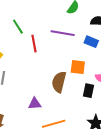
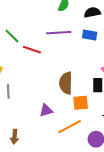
red line: (34, 44) -> (32, 50), turned -48
orange square: (78, 67) -> (81, 103), moved

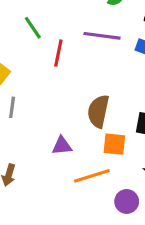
red line: (32, 50) -> (58, 53), turned 72

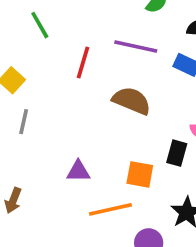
green line: (33, 28) -> (40, 25), moved
brown semicircle: (98, 111) -> (132, 101), moved, turned 96

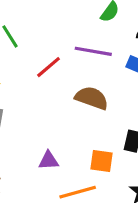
red line: (83, 63) -> (49, 67), turned 36

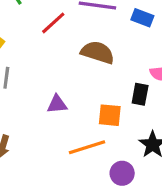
purple triangle: (49, 161) -> (57, 104), moved

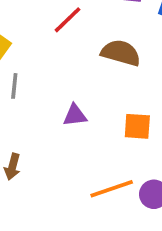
orange line: (87, 147) -> (112, 189), moved

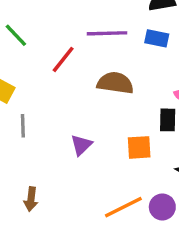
purple triangle: (75, 115) -> (81, 145), turned -30

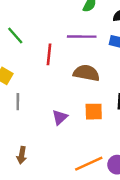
red line: (63, 59) -> (49, 54), turned -35
orange square: (139, 147) -> (94, 112), moved

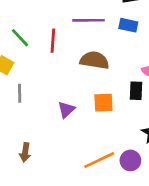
green line: (15, 35) -> (20, 38), moved

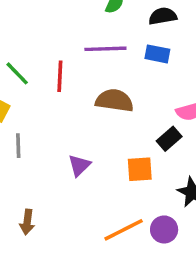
black rectangle: (136, 91) -> (169, 139), turned 48
orange square: (103, 103) -> (140, 169), moved

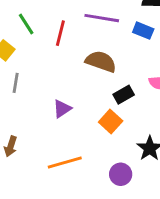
black rectangle: (169, 139) -> (124, 95), moved
orange square: (140, 169) -> (111, 122), turned 35
orange line: (124, 230) -> (65, 162), moved

